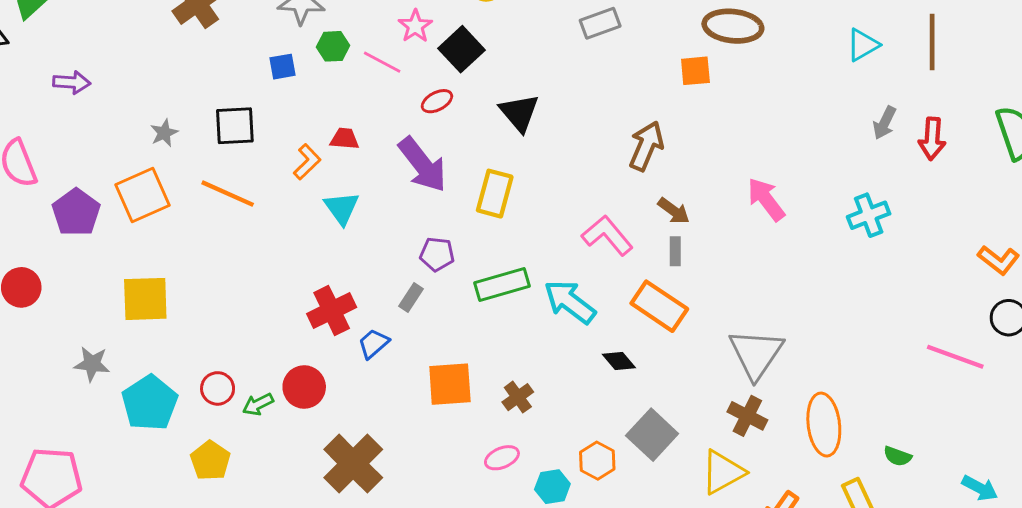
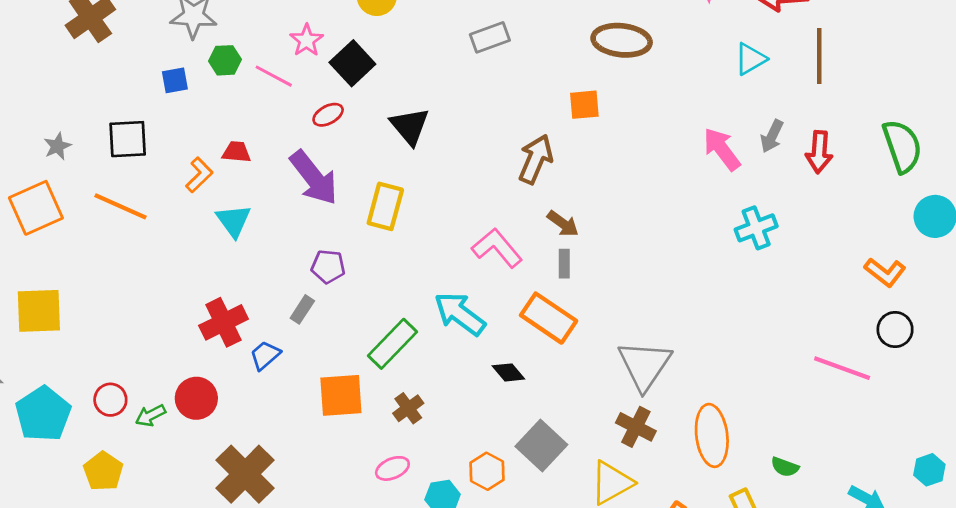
orange square: (695, 71) -> (584, 105), moved
pink arrow: (766, 199) -> (722, 149), moved
green rectangle: (502, 285) -> (392, 344), moved, turned -30

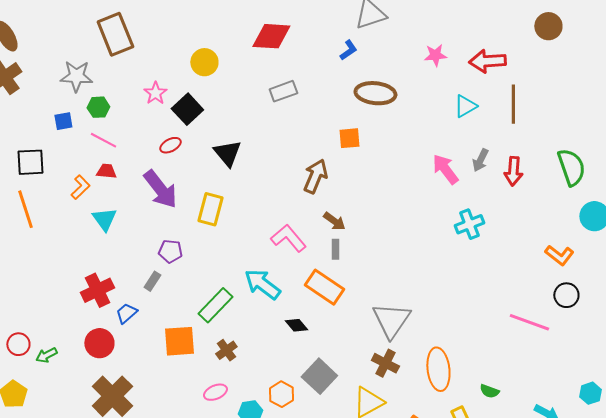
pink line: (274, 76) -> (103, 140), moved
orange line: (120, 206) -> (25, 209), turned 48
red circle: (196, 398) -> (99, 343), moved

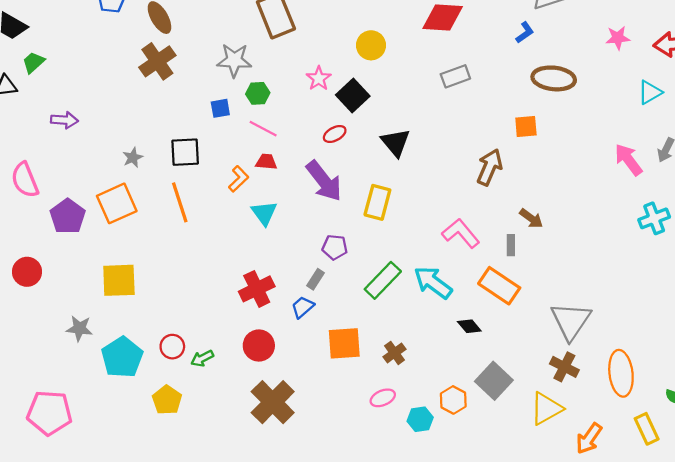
brown arrow: (334, 221) -> (531, 218), moved
green rectangle: (215, 305) -> (383, 280), moved
blue trapezoid: (126, 313) -> (303, 307), moved

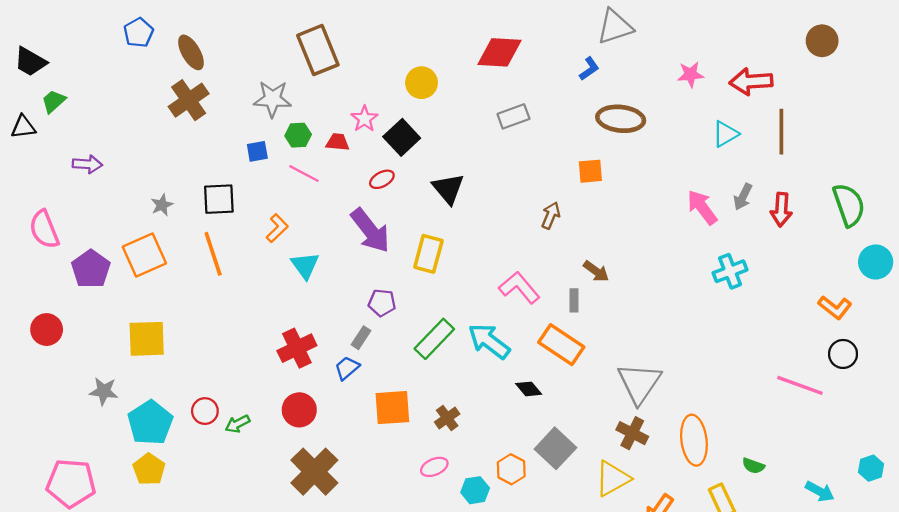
red trapezoid: (266, 162) -> (338, 142), moved
brown arrow: (490, 167) -> (551, 215), size x0.7
yellow pentagon: (167, 400) -> (149, 469), moved

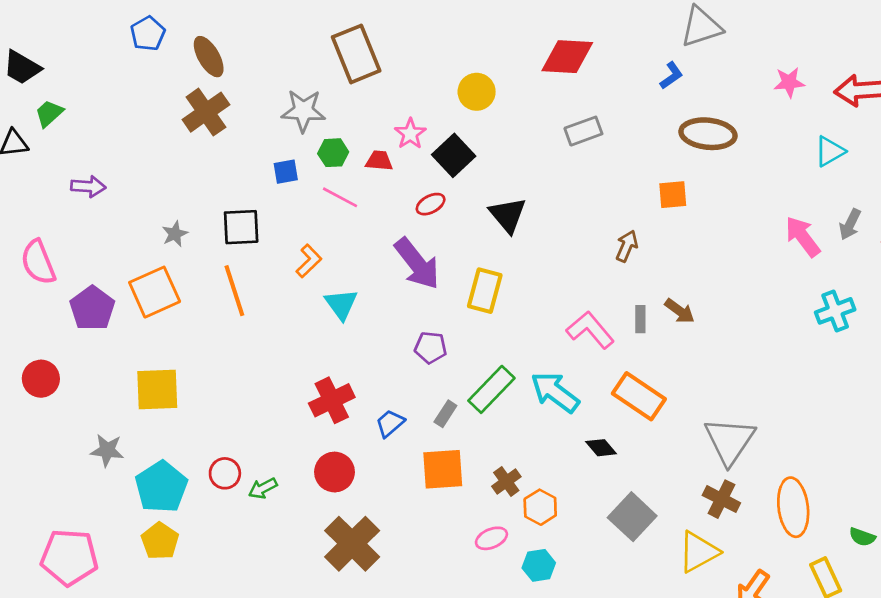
gray rectangle: (574, 300) -> (640, 319), moved
gray rectangle: (361, 338) -> (445, 414), moved
orange hexagon: (511, 469) -> (540, 507), moved

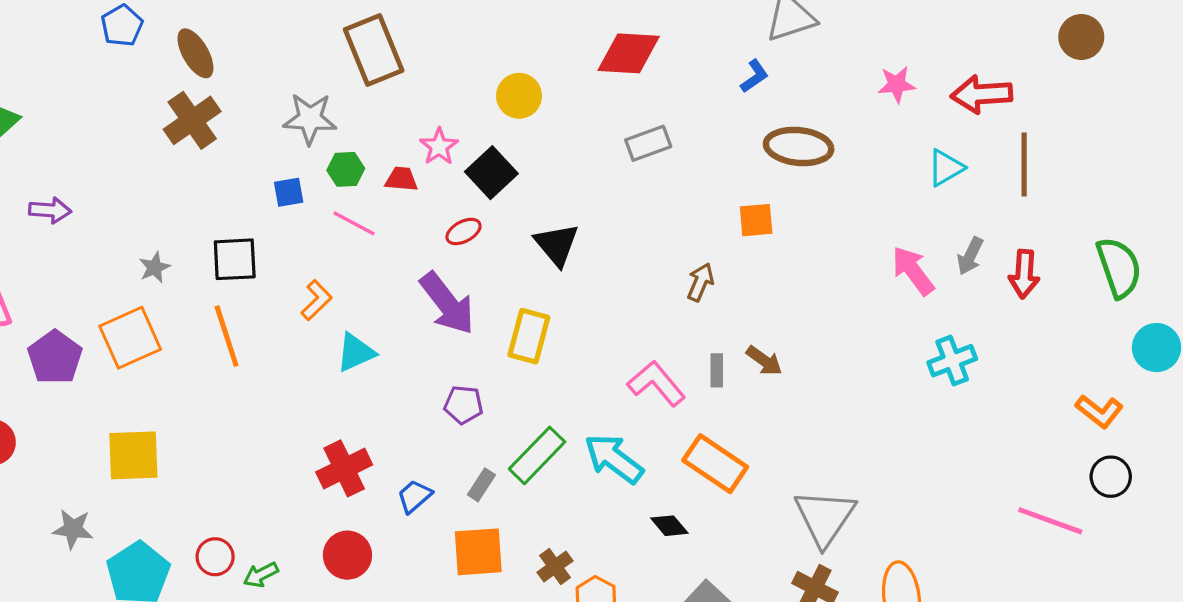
cyan triangle: (341, 304) -> (356, 352), turned 42

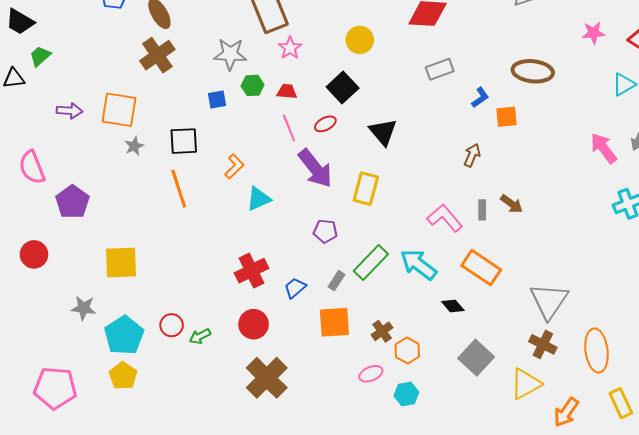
blue L-shape: (754, 76) -> (480, 98), moved
pink star: (439, 147) -> (290, 48), moved
pink line: (354, 223) -> (289, 128), moved, turned 40
orange square: (130, 338) -> (119, 110), moved, turned 33

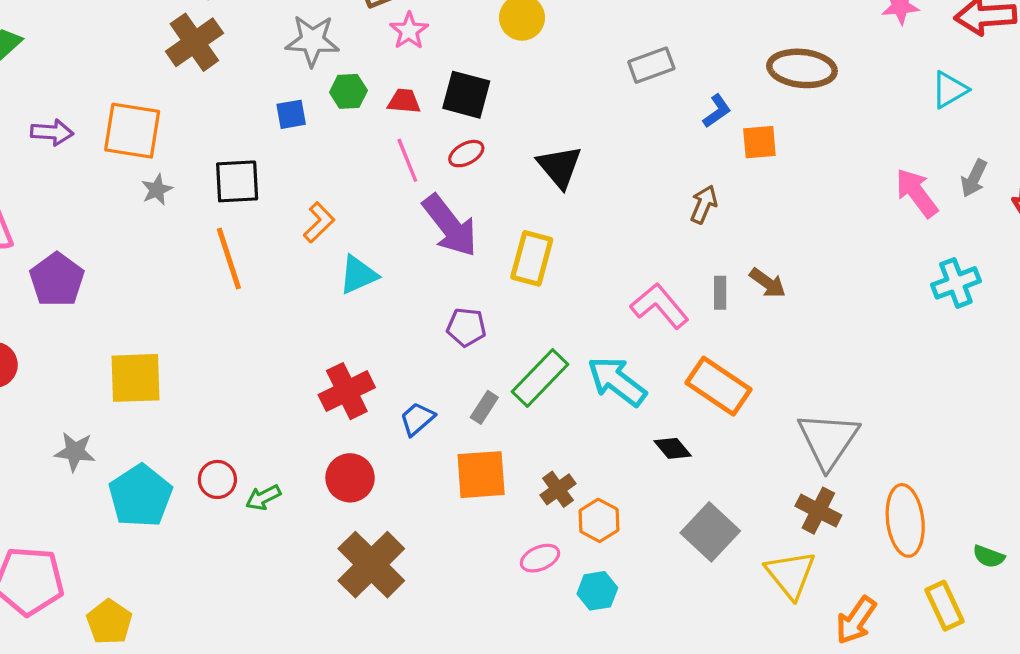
black square: (343, 87) -> (466, 95), moved, turned -32
yellow pentagon: (123, 376) -> (109, 622), moved
yellow triangle: (526, 384) -> (791, 574), turned -40

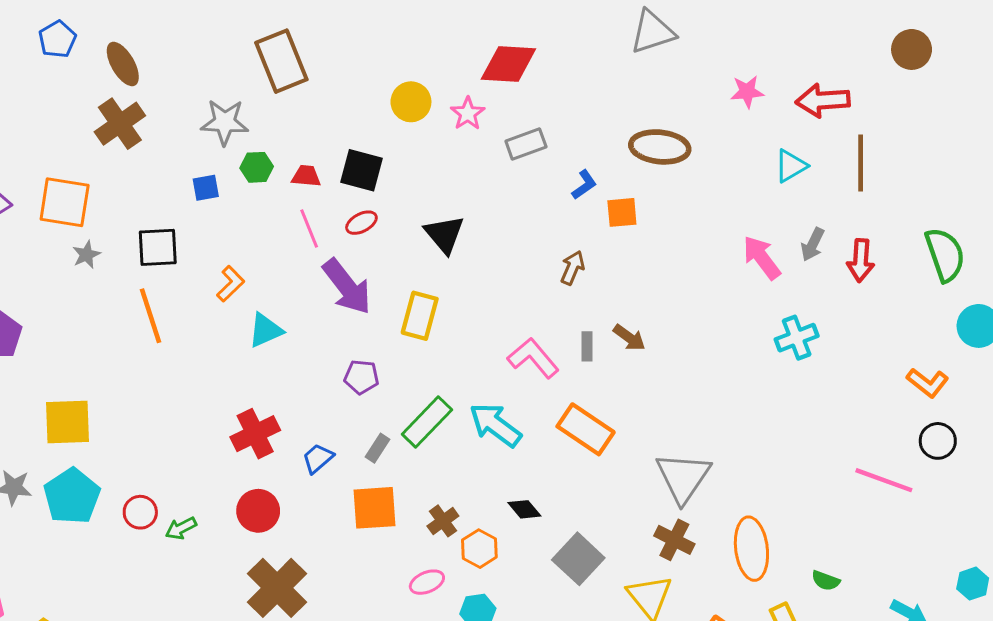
pink star: (409, 31) -> (468, 113), moved
black diamond: (673, 448) -> (524, 509), moved
cyan pentagon: (140, 496) -> (72, 496), moved

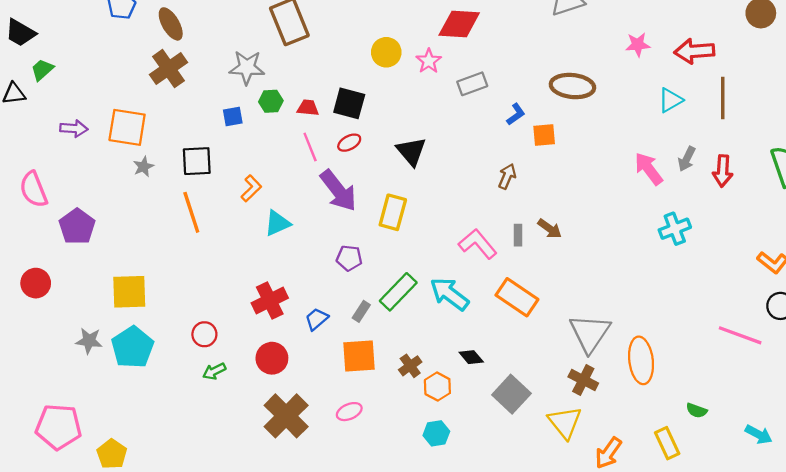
red circle: (140, 512) -> (204, 334), moved
orange ellipse: (751, 549) -> (641, 360), moved
pink ellipse: (427, 582) -> (349, 412), moved

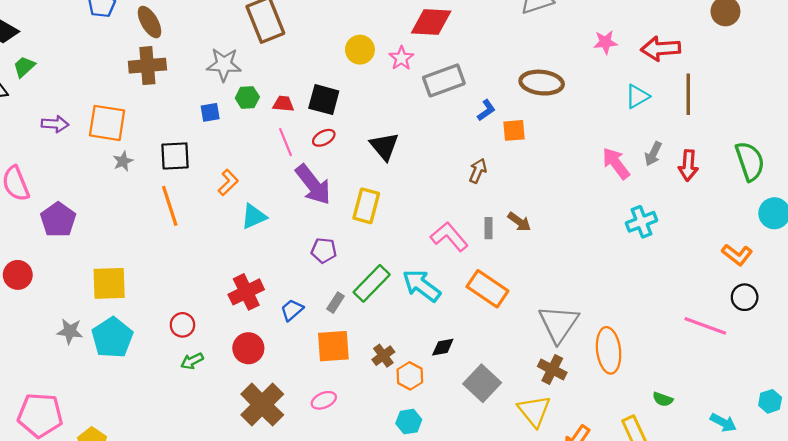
brown cross: (168, 69) -> (147, 66), turned 30
gray rectangle: (472, 84) -> (444, 80), size x1.4
black diamond: (471, 357) -> (443, 347), turned -60

